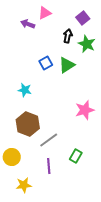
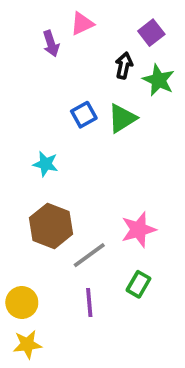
purple arrow: (28, 24) -> (51, 44), turned -128
pink star: (85, 110) -> (139, 230), moved
yellow circle: (12, 157) -> (22, 303), moved
yellow star: (24, 185) -> (27, 344), moved

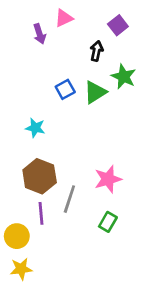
green star: (159, 80) -> (124, 77), moved
gray line: (89, 255) -> (69, 199), turned -36
purple line: (89, 303) -> (41, 213), moved

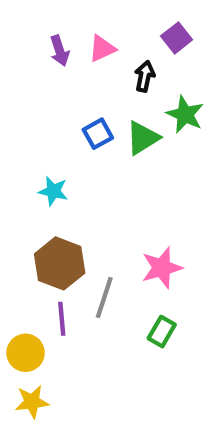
pink triangle: (64, 18) -> (102, 49), moved

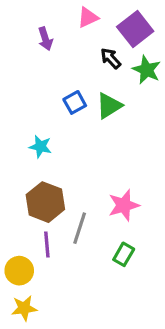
purple square: (177, 38) -> (135, 29), size x1.5
pink triangle: (102, 49) -> (88, 18), moved
black arrow: (145, 76) -> (111, 58), turned -55
green star: (185, 115) -> (147, 70), moved

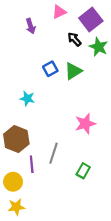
brown hexagon: (45, 202) -> (16, 139), moved
pink star: (124, 205) -> (85, 124), moved

